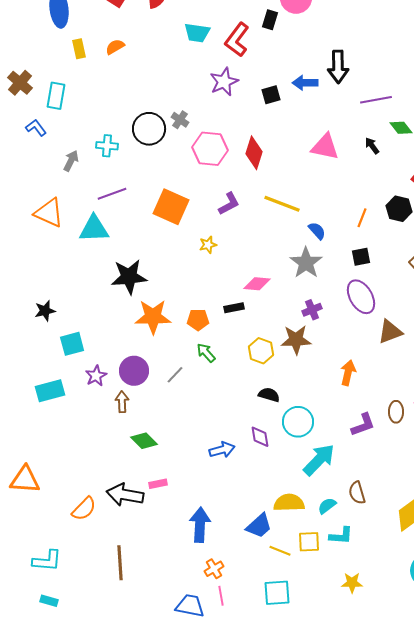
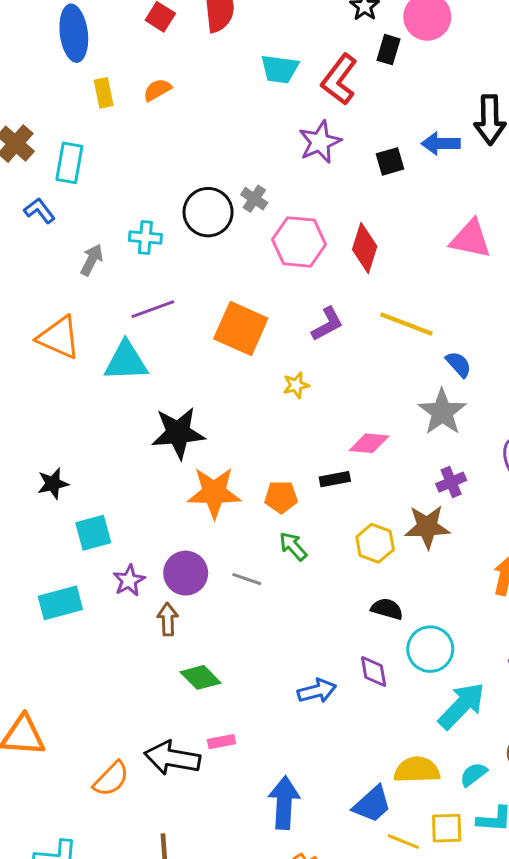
gray line: (175, 375) -> (247, 579), turned 66

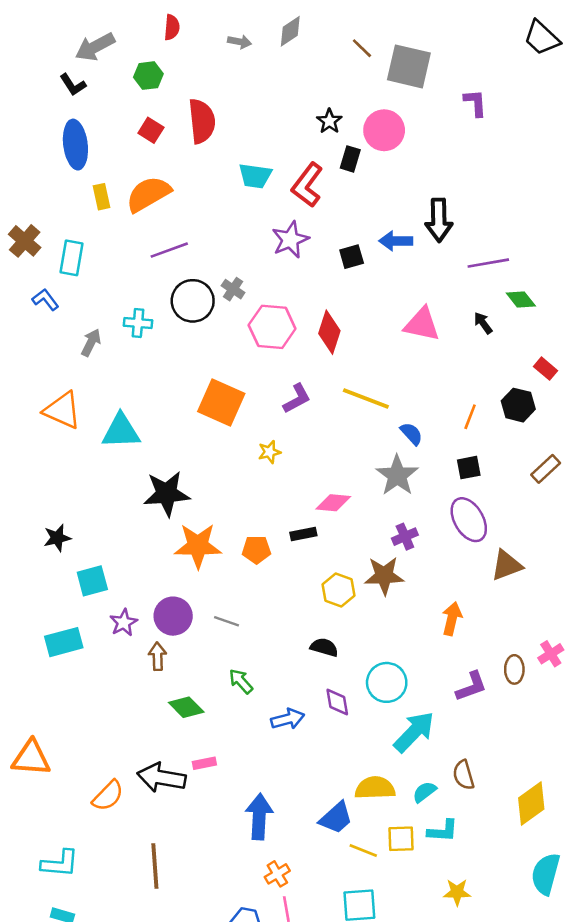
orange semicircle: (157, 90) -> (148, 194), size x1.8
purple line: (153, 309) -> (169, 250), moved
green arrow: (293, 546) -> (241, 681), moved
black semicircle: (387, 609) -> (324, 647), moved

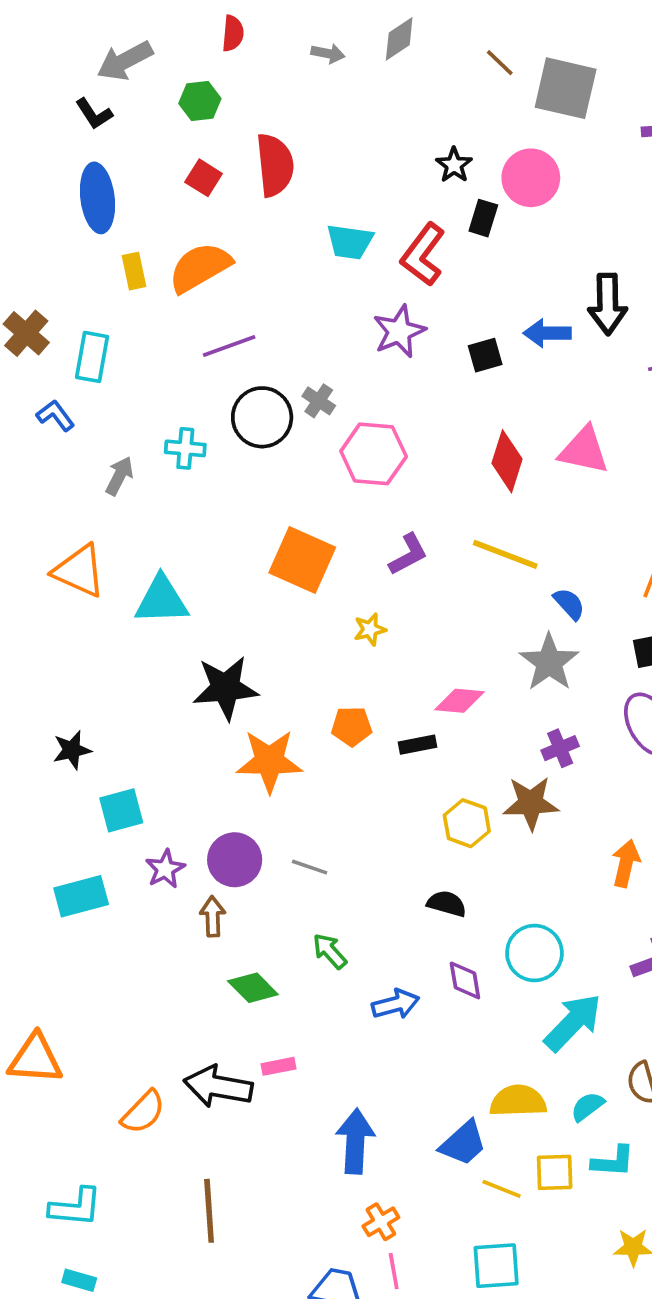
red diamond: (329, 332) -> (507, 461), moved
orange pentagon: (256, 550) -> (352, 726), moved

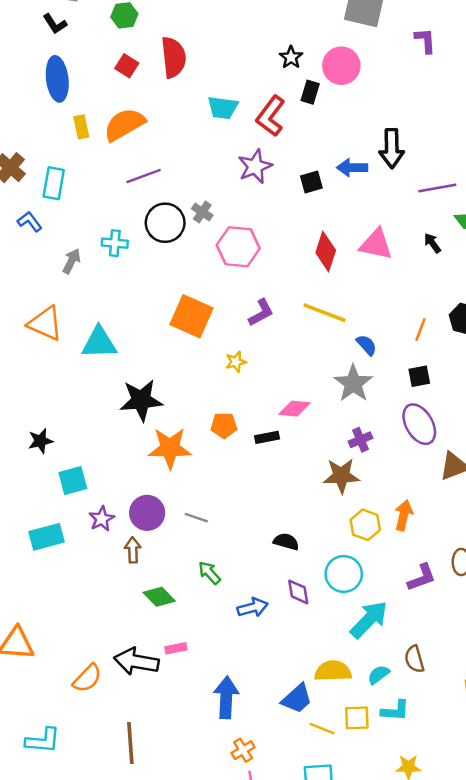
yellow hexagon: (467, 823) -> (365, 525), moved

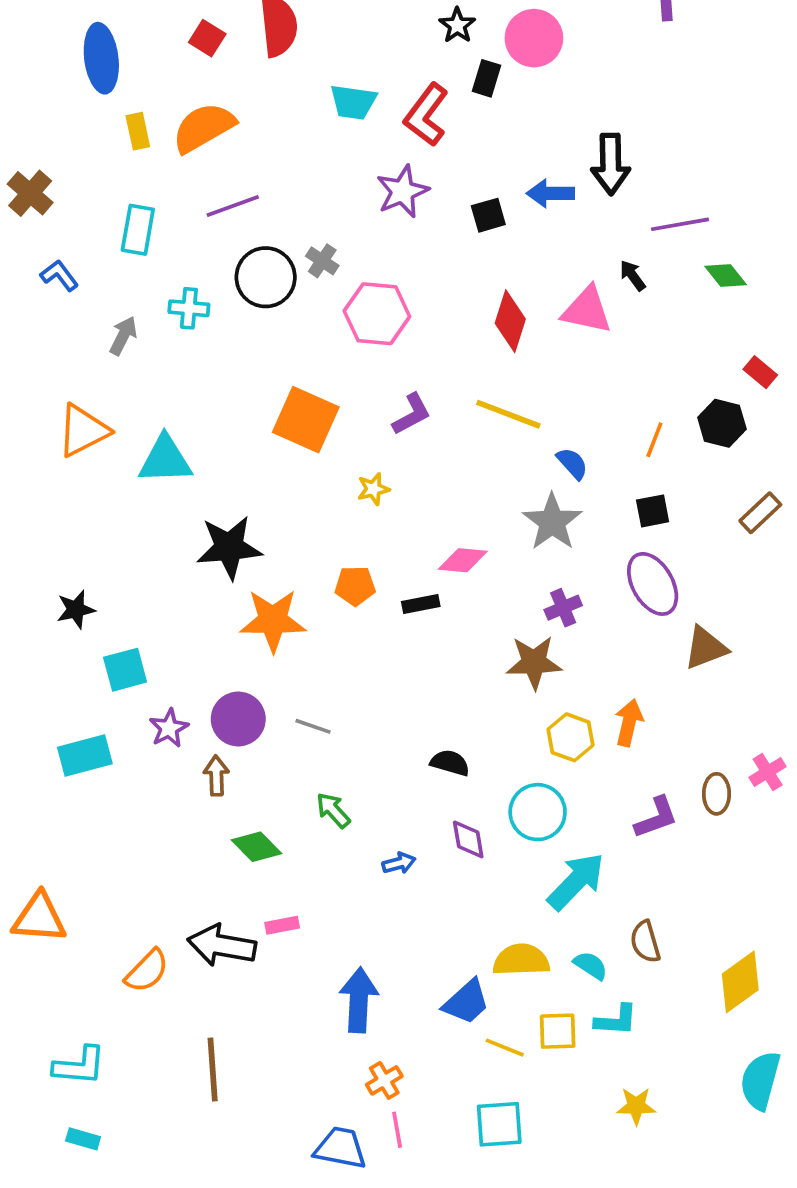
cyan rectangle: (54, 183) -> (138, 230), moved
black arrow: (432, 243) -> (633, 275), moved
orange triangle: (45, 323) -> (83, 431), turned -51
blue arrow: (253, 608) -> (399, 863), size x0.7
cyan semicircle: (378, 675) -> (591, 965), turned 70

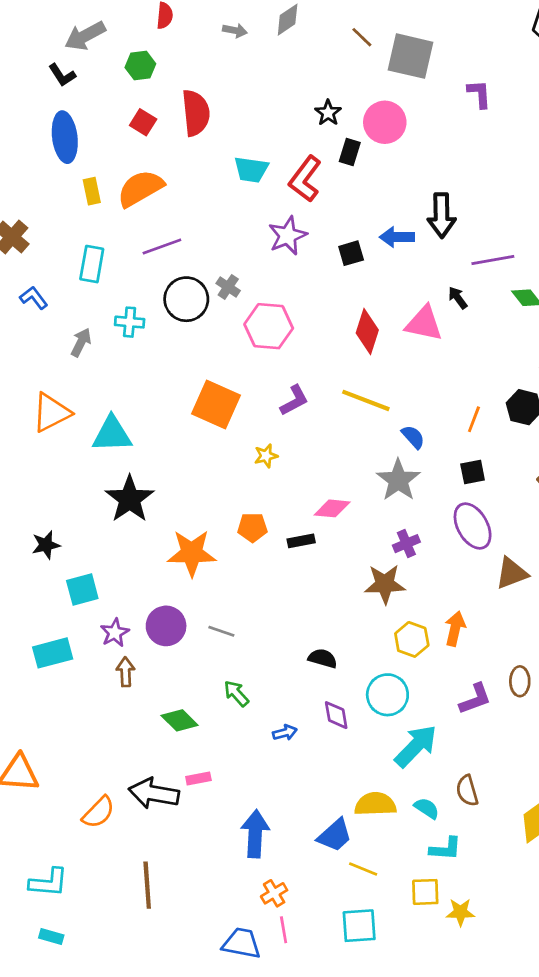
black star: (229, 547) -> (130, 499), moved, turned -30
brown arrow: (216, 776) -> (126, 672), moved
yellow square: (558, 1031) -> (425, 892), moved

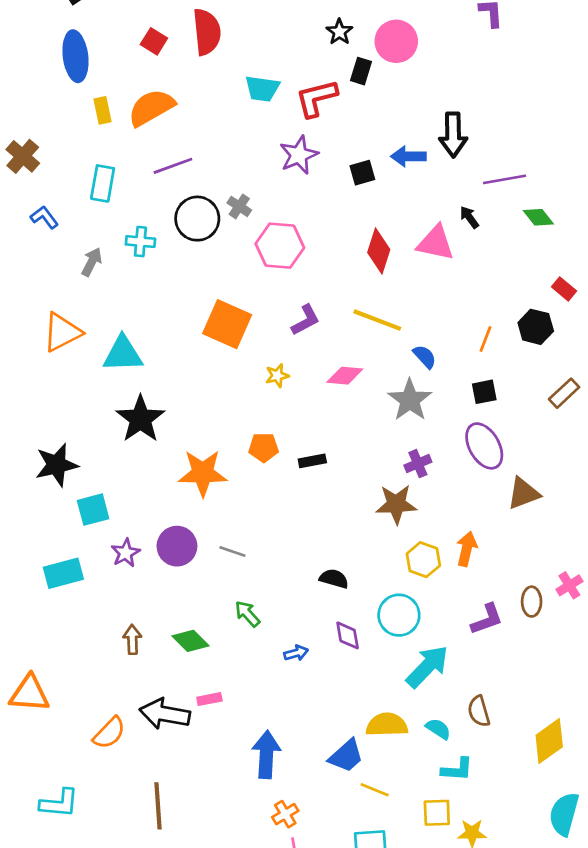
red L-shape: (305, 179) -> (316, 98), turned 39
pink diamond: (332, 508) -> (345, 376), moved
black star: (46, 545) -> (57, 465), size x1.5
brown arrow: (126, 672) -> (132, 640), moved

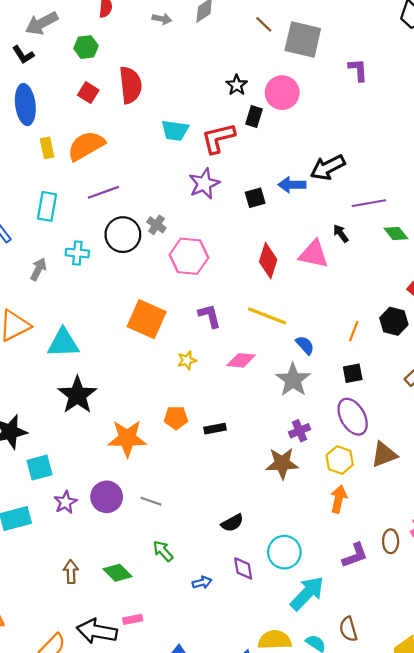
black arrow: (453, 135) -> (328, 167), turned 64
purple L-shape: (306, 320) -> (210, 316), turned -76
yellow hexagon: (423, 560) -> (340, 460), moved
black semicircle: (334, 579) -> (232, 523), turned 135

